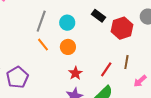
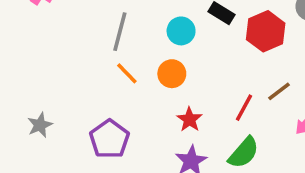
cyan circle: (67, 23) -> (181, 31), moved
brown line: (126, 62) -> (279, 91), turned 48
purple pentagon: (17, 77) -> (109, 139), moved

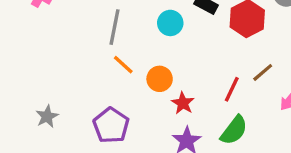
orange circle: (172, 74) -> (160, 79), moved

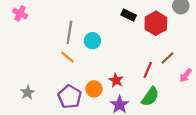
cyan circle: (170, 23) -> (92, 41), moved
orange line: (123, 65) -> (68, 57), moved
orange circle: (160, 79) -> (94, 89), moved

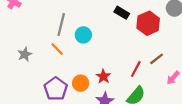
gray star: (28, 93) -> (25, 54), moved

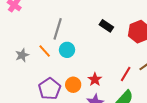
black rectangle: (122, 13) -> (106, 26), moved
cyan circle: (83, 35) -> (67, 50), moved
orange line: (57, 49) -> (45, 51), moved

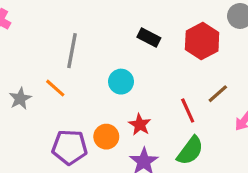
cyan circle: (67, 50) -> (121, 82), moved
red line: (126, 74) -> (188, 111), turned -49
purple pentagon: (50, 89) -> (70, 147), turned -30

